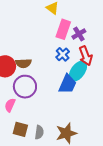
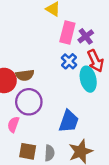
cyan ellipse: (78, 71) -> (88, 79), turned -45
blue trapezoid: (67, 84) -> (69, 121), moved

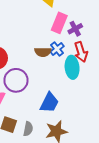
brown semicircle: (25, 75) -> (43, 52), moved

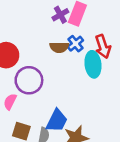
purple cross: (75, 29) -> (60, 15), moved
blue trapezoid: (49, 103) -> (57, 121), moved

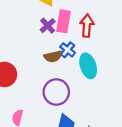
red arrow: (103, 46) -> (87, 26), moved, turned -145
purple circle: (29, 80) -> (56, 92), moved

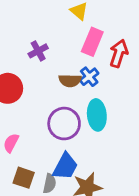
purple cross: (48, 26) -> (38, 51), moved
cyan ellipse: (88, 66) -> (97, 115), moved

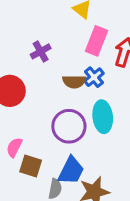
brown square: (24, 178) -> (31, 166), moved

